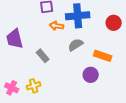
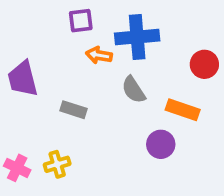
red circle: (114, 23) -> (204, 64), moved
gray semicircle: (76, 45) -> (133, 90), turned -91
gray rectangle: (43, 56) -> (73, 110), turned -32

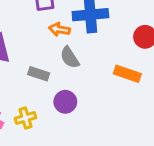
gray semicircle: (133, 90) -> (70, 57), moved
purple circle: (161, 144) -> (65, 102), moved

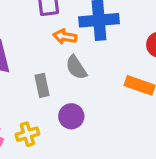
gray rectangle: (39, 74) -> (42, 85), turned 60

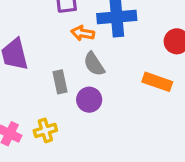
purple circle: (71, 116) -> (89, 100), moved

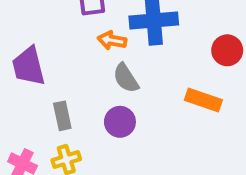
gray rectangle: (60, 82) -> (62, 116), moved

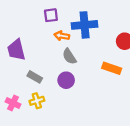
gray rectangle: (62, 116) -> (35, 77), turned -48

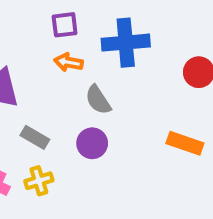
orange arrow: (62, 36) -> (68, 62), moved
orange rectangle: (112, 68) -> (185, 143), moved

